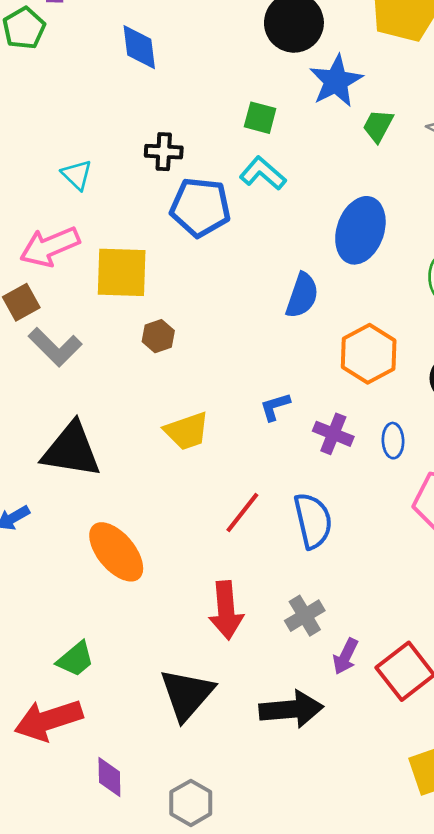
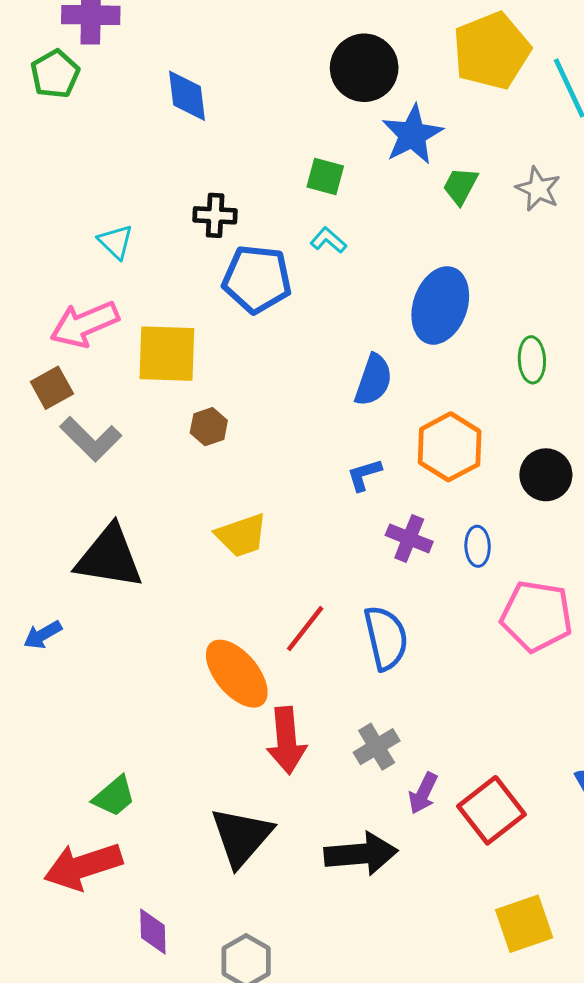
cyan L-shape: (263, 173) -> (328, 240), size x0.7
blue L-shape: (275, 407) -> (364, 475), moved
orange ellipse: (116, 552) -> (237, 674), moved

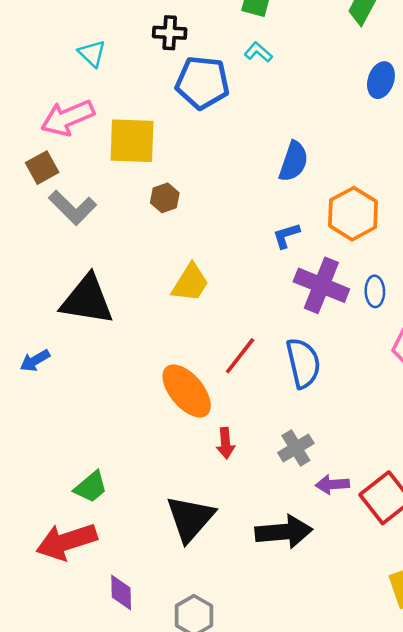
blue ellipse: (440, 305) -> (381, 80), moved, size x0.6
yellow trapezoid: (241, 535) -> (190, 283), turned -39
purple cross: (409, 538) -> (321, 285), size x1.5
red arrow: (286, 740) -> (226, 443), size x0.6
purple arrow: (423, 793) -> (332, 484), turned 60

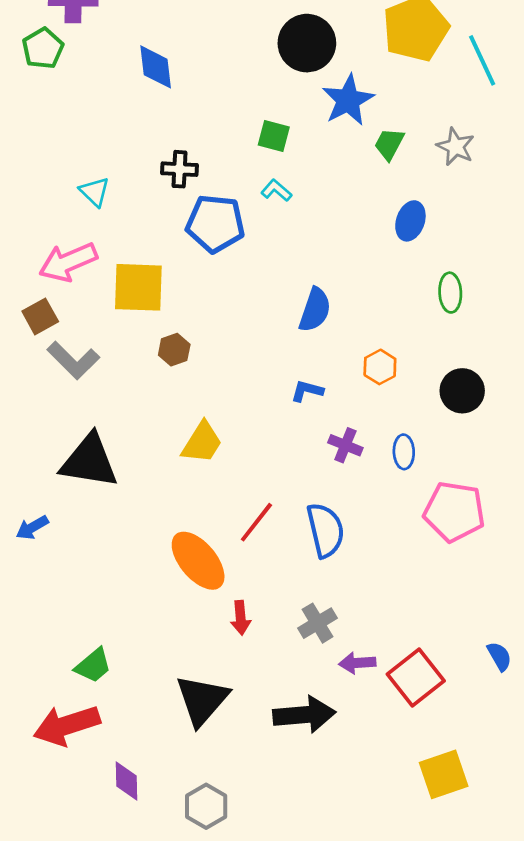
orange hexagon: (353, 214) -> (380, 367), size x0.6
blue L-shape: (286, 236) -> (307, 391), turned 32
purple cross: (321, 285) -> (345, 445), size x0.6

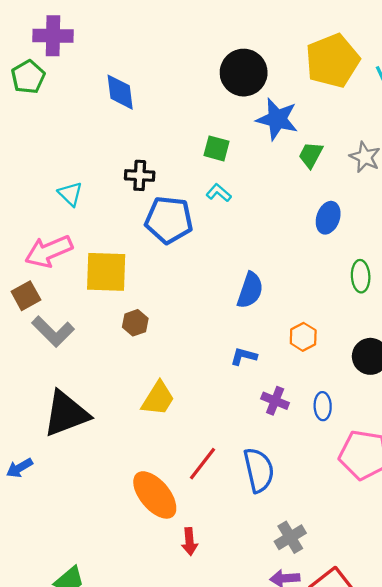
blue star: (348, 100) -> (277, 119), turned -30
black triangle: (89, 461) -> (66, 414), turned -30
gray cross: (318, 623) -> (290, 537), moved

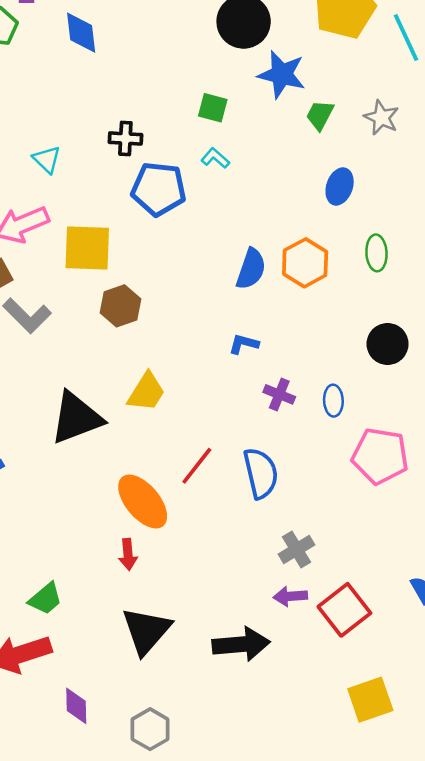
blue diamond: (120, 92) -> (81, 33), moved
brown hexagon: (135, 323) -> (121, 306), size x1.4
orange hexagon: (303, 337) -> (305, 263), moved, size x1.5
black triangle: (66, 414) -> (76, 418), moved
red arrow: (189, 542) -> (128, 554), moved

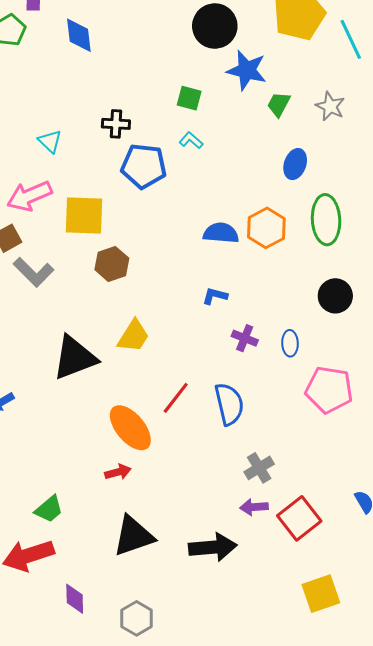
green ellipse: (376, 253) -> (326, 220), size x1.6
blue semicircle: (251, 269) -> (221, 233), turned -104
red arrow: (128, 554) -> (118, 472), turned -100
black triangle: (146, 631) -> (133, 536), turned 30

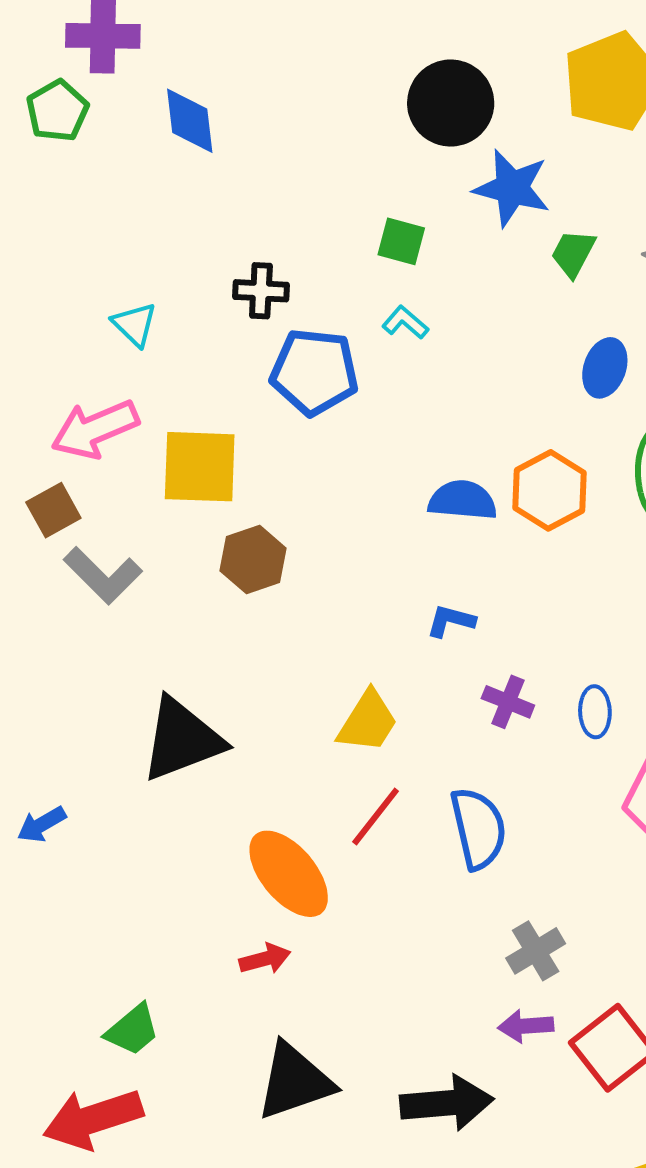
yellow trapezoid: (133, 336) -> (368, 722), moved

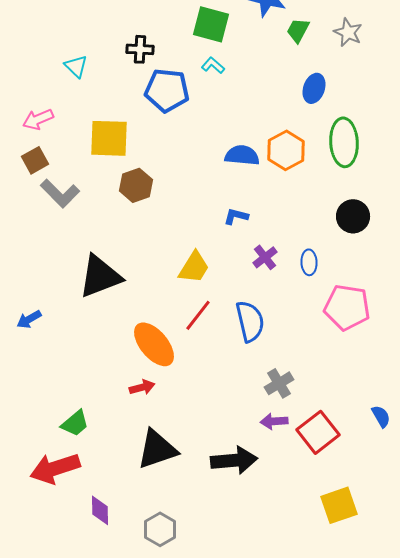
green square: (401, 241) -> (211, 24), size x1.5
pink arrow: (95, 429) -> (38, 119), moved, size x0.7
purple cross: (508, 702) -> (265, 257), turned 30

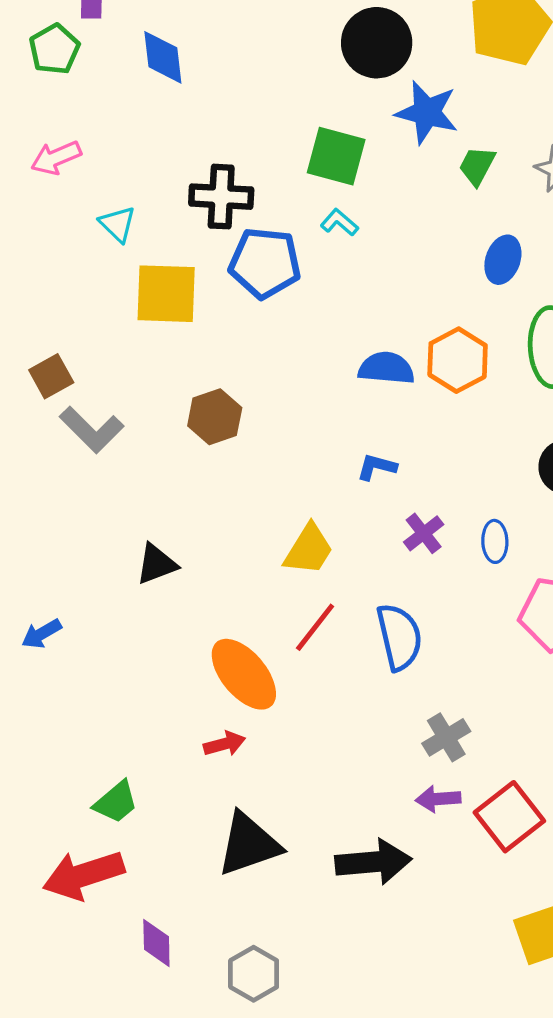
black cross: (140, 49) -> (221, 197), size x1.4
pink arrow: (38, 119) -> (56, 158), moved
yellow square: (109, 138) -> (166, 294), moved
black triangle: (100, 276) -> (156, 564), size x0.6

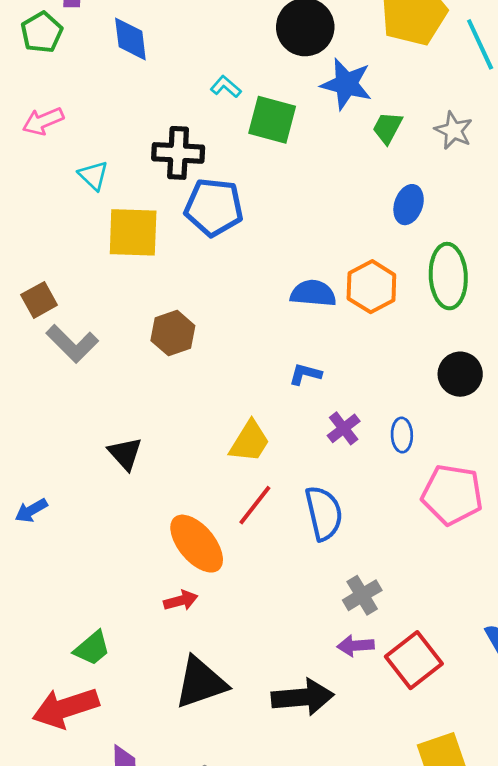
cyan L-shape: (339, 222) -> (226, 87), moved
black triangle: (156, 564) -> (125, 454), turned -51

